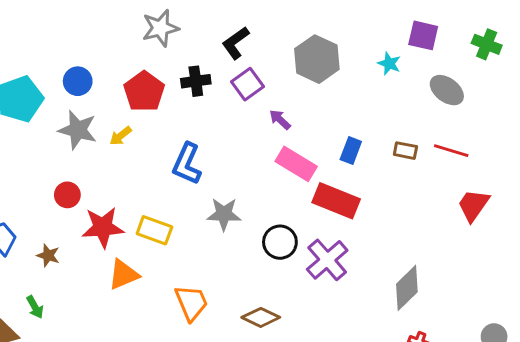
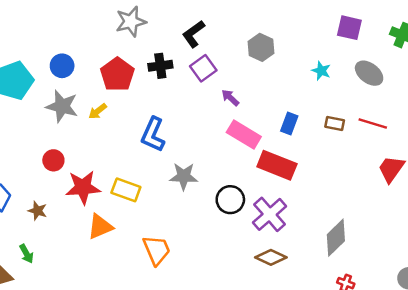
gray hexagon: (317, 59) -> (261, 47), size x0.7
cyan star: (389, 63) -> (321, 71), moved
brown diamond: (261, 317) -> (271, 257), moved

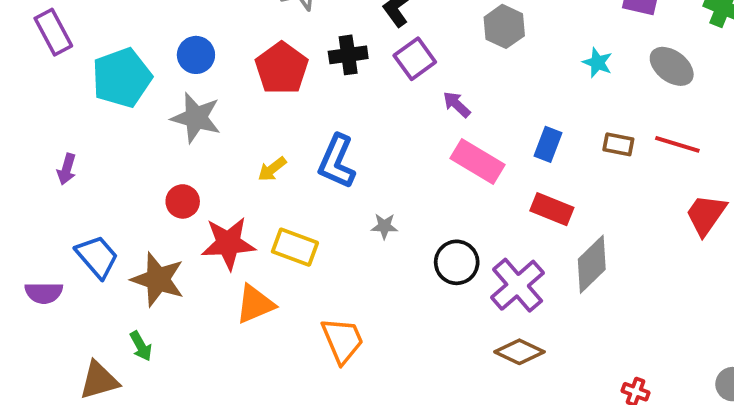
yellow arrow: (98, 111) -> (272, 169), moved
red rectangle: (277, 165) -> (552, 209), moved, size x0.7
gray star: (184, 176) -> (384, 226), size x0.6
brown star: (37, 211) -> (158, 279), size x1.8
gray diamond: (336, 238) -> (592, 264), moved

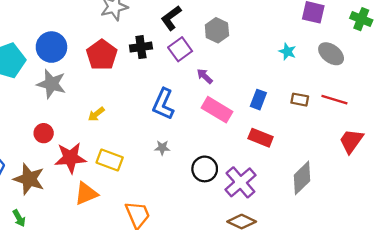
gray hexagon: (504, 26) -> (217, 30), moved
blue circle: (196, 55) -> (51, 47), size x1.4
blue L-shape: (337, 161) -> (163, 104), moved
gray diamond: (592, 264) -> (302, 178), moved

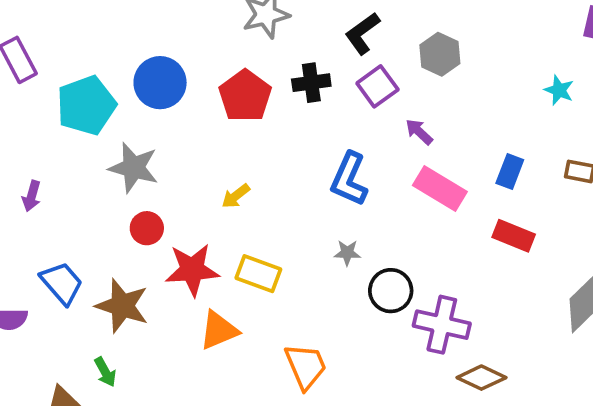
gray star: (51, 84) -> (134, 168), moved
black circle: (205, 169) -> (391, 291), moved
purple cross: (240, 182) -> (442, 325), moved, turned -36

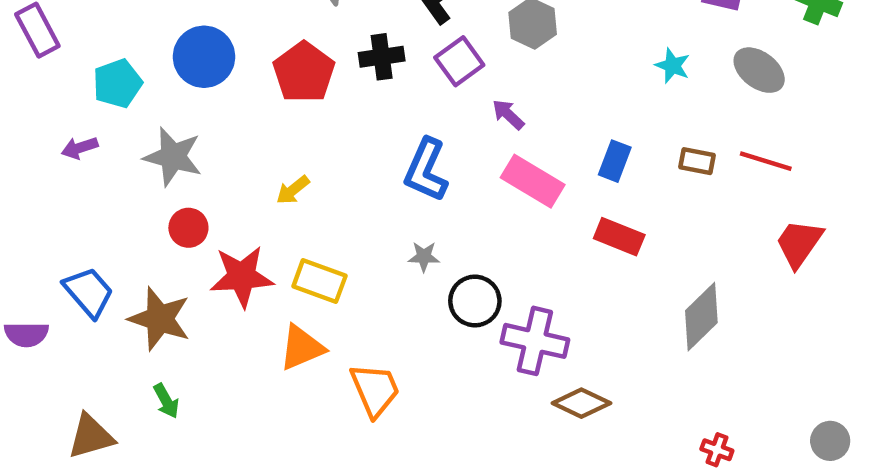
cyan pentagon: (86, 105) -> (117, 83), size x0.7
purple arrow: (31, 196) -> (80, 148), moved, turned 56
orange triangle: (219, 330) -> (302, 348), moved
green arrow: (105, 372) -> (166, 401), moved

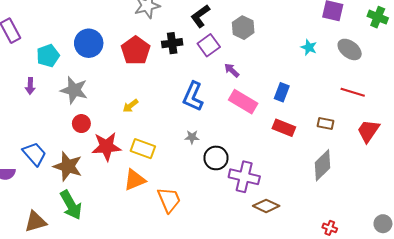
purple arrow: (80, 148) -> (30, 86), turned -70
brown rectangle: (697, 161) -> (326, 124), moved
green arrow: (166, 401) -> (71, 205), size x1.8

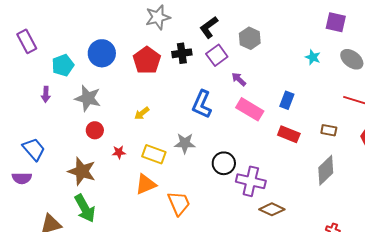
gray star: (192, 137) -> (185, 143), moved, size x1.5
red star: (106, 146) -> (119, 152), size x0.5
blue trapezoid: (34, 154) -> (34, 149), moved

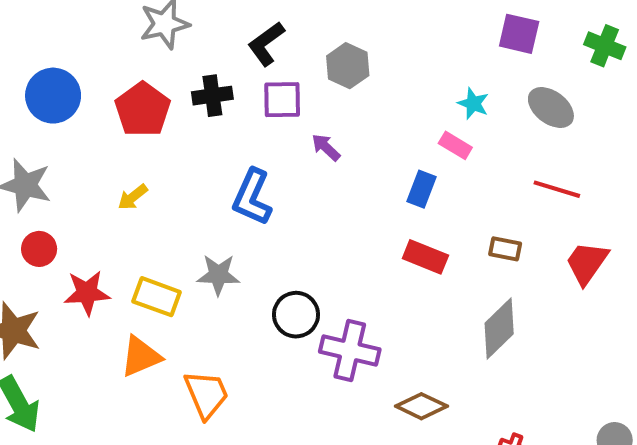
purple square: (217, 55) -> (282, 100), turned 35
pink rectangle: (250, 109) -> (455, 145), moved, size x0.6
yellow arrow: (142, 113) -> (133, 197), moved
red star: (119, 152) -> (87, 293), size x1.6
brown diamond: (272, 209) -> (421, 406), moved

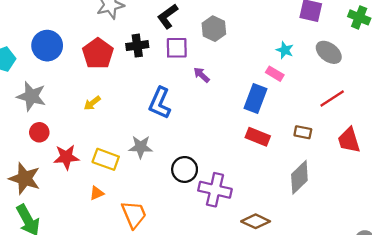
blue rectangle: (421, 189) -> (256, 99), size x1.4
red line: (557, 189) -> (332, 99), turned -50
red trapezoid: (587, 263) -> (349, 140), turned -52
orange triangle: (141, 356) -> (97, 193), size x0.6

